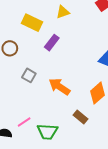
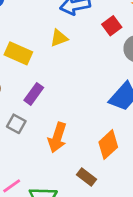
purple rectangle: (52, 43) -> (34, 94), moved
orange arrow: (59, 87) -> (57, 137), turned -105

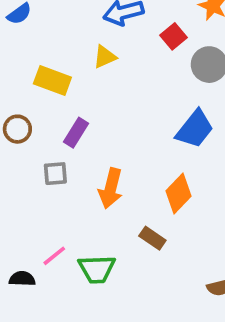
gray square: (16, 124) -> (55, 174), turned -30

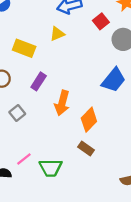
gray square: (55, 174) -> (17, 113), moved, turned -35
orange arrow: (111, 188) -> (62, 103), moved
orange diamond: (178, 193) -> (89, 120), moved

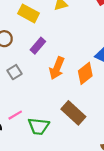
orange diamond: (89, 120) -> (85, 73), moved
brown rectangle: (86, 149) -> (73, 113), size x1.6

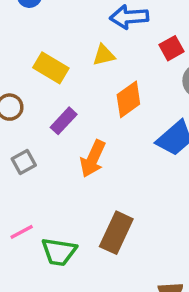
orange diamond: (85, 73) -> (128, 99), moved
brown rectangle: (73, 113) -> (116, 233), turned 70

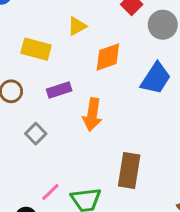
orange diamond: (128, 99) -> (108, 57), turned 32
purple rectangle: (64, 121) -> (59, 90), turned 45

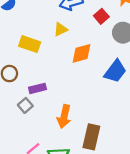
purple rectangle: (59, 90) -> (37, 88), moved
orange arrow: (92, 115) -> (64, 116), moved

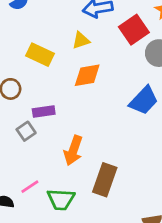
red square: (101, 16) -> (134, 30), size x1.5
orange diamond: (81, 53) -> (87, 75), moved

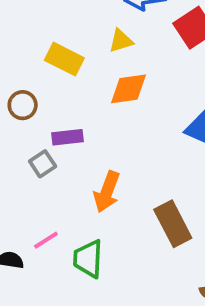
brown rectangle: (105, 180) -> (173, 224), moved, turned -48
green trapezoid: (61, 199) -> (88, 259), turned 88

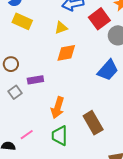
yellow rectangle: (64, 59) -> (22, 21), moved
gray square: (43, 164) -> (15, 92), moved
green trapezoid: (88, 259) -> (60, 136), moved

